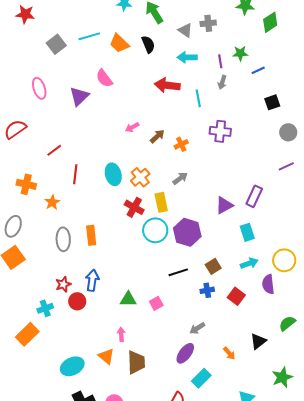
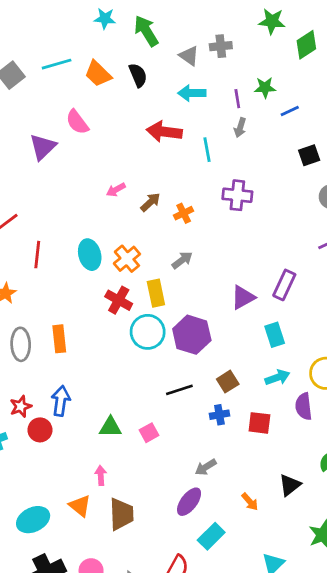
red square: (236, 296) -> (259, 423), turned -30

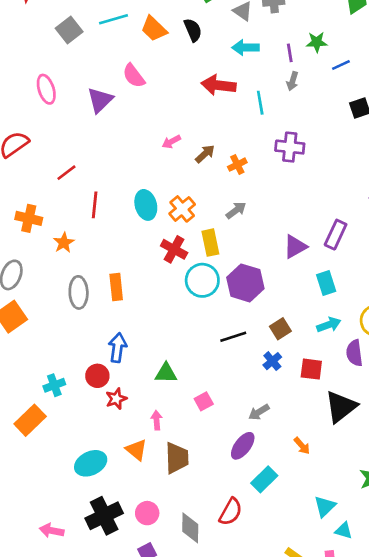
red star: (21, 406) -> (116, 399), moved
blue cross: (219, 415) -> (272, 361), turned -30
pink square: (149, 433) -> (204, 401), moved
black triangle: (290, 485) -> (341, 407), moved, size x1.5

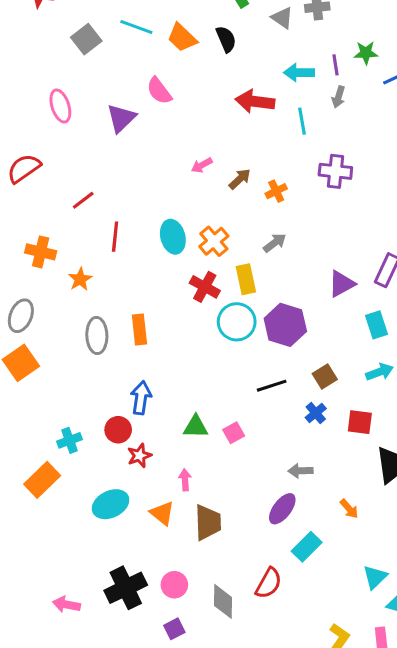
cyan line: (114, 19) -> (136, 27), turned 36
cyan arrow: (245, 48) -> (299, 73), moved
pink square: (204, 401) -> (234, 433), moved
gray arrow: (259, 412) -> (301, 471), turned 30
cyan ellipse: (91, 463) -> (111, 504), moved

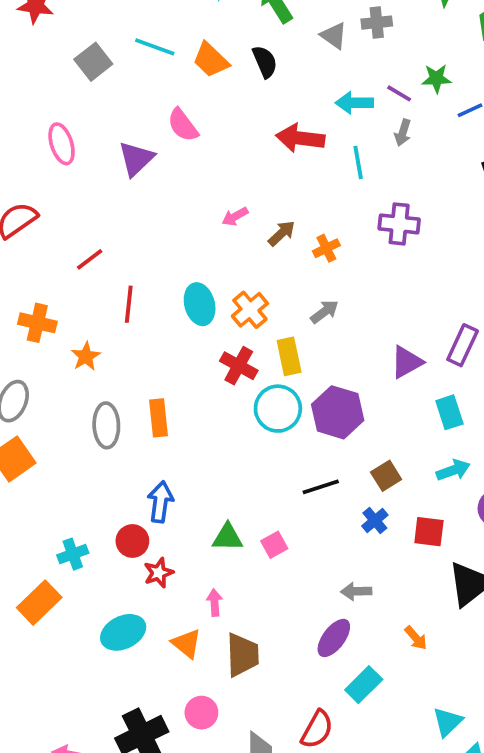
purple line: (335, 65) -> (399, 93), turned -50
pink circle: (174, 585) -> (201, 713), moved

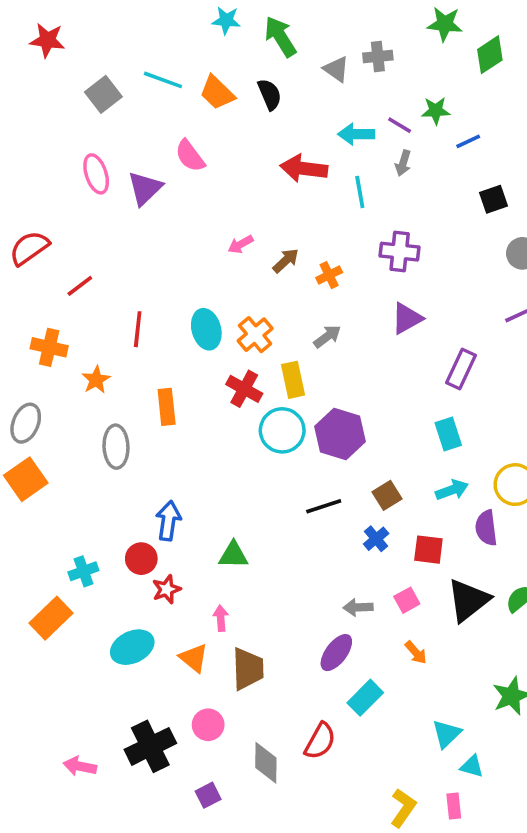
pink ellipse: (62, 144) -> (96, 174), moved
red line: (90, 259) -> (80, 286), moved
purple triangle: (407, 362) -> (407, 318), moved
orange rectangle: (159, 418) -> (167, 407), moved
pink square: (274, 545) -> (407, 600), moved

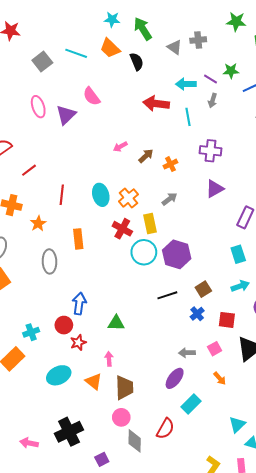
orange trapezoid: (217, 93) -> (110, 48), moved
pink circle: (208, 725) -> (121, 417), moved

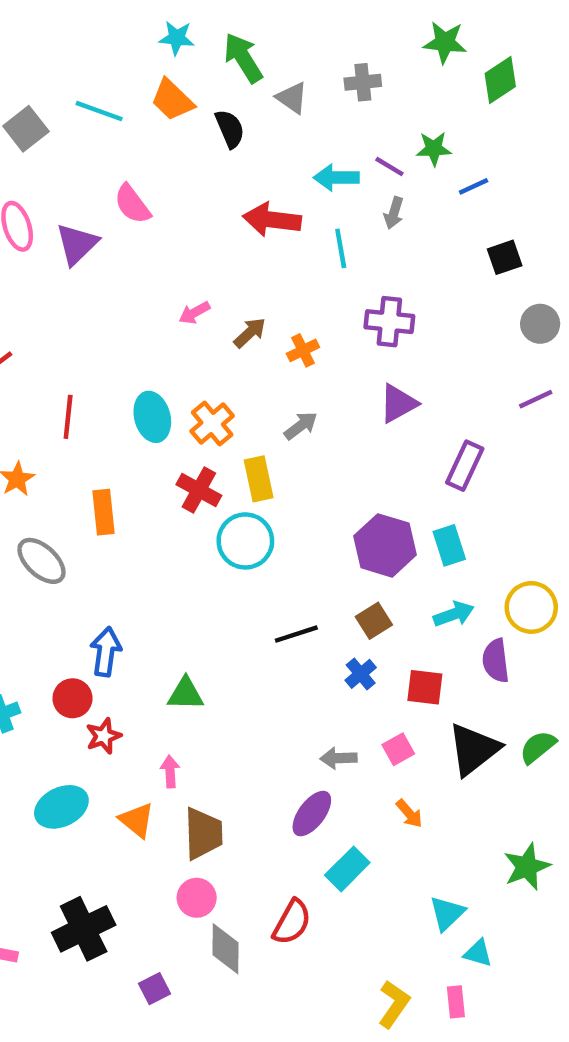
gray triangle: (175, 47) -> (292, 98), moved
purple hexagon: (177, 254) -> (385, 545), moved
gray ellipse: (49, 261) -> (41, 561), turned -45

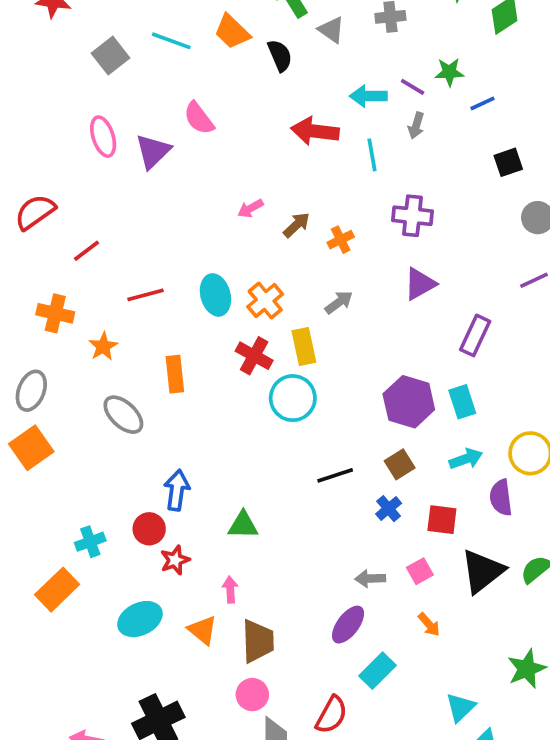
red line: (68, 417) -> (145, 295), turned 69

